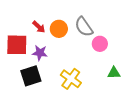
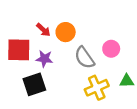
gray semicircle: (84, 27) -> (84, 58), moved
yellow cross: (71, 79) -> (97, 88), moved, turned 30

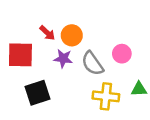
purple star: (44, 59) -> (63, 59), moved
yellow cross: (97, 88) -> (106, 96), turned 30

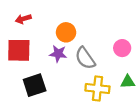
red arrow: (47, 33) -> (23, 19), moved, turned 120
pink circle: (122, 54) -> (122, 48), moved

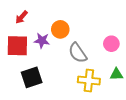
red arrow: (23, 19) -> (21, 17), turned -32
purple star: (58, 54) -> (42, 41), moved

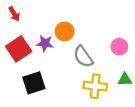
red arrow: (21, 17) -> (14, 14), moved, turned -72
red square: (17, 46) -> (19, 49), turned -35

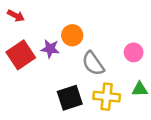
red arrow: (14, 14) -> (16, 16), turned -32
black square: (34, 83) -> (70, 98), moved

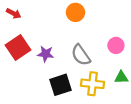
orange circle: (72, 35) -> (75, 12), moved
purple star: (50, 49) -> (46, 54), moved

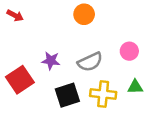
red square: (18, 48) -> (20, 80), moved
gray semicircle: (81, 55) -> (90, 62), turned -80

